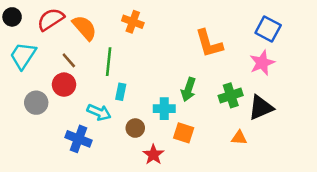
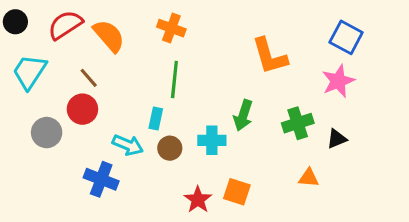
green line: (109, 62) -> (174, 79), moved
black triangle: (261, 107) -> (337, 139), size x0.6
brown circle: (135, 128) -> (170, 148), moved
orange square: (184, 133) -> (237, 192), moved

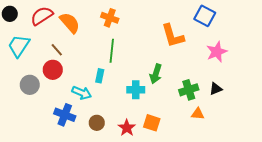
blue square: (346, 37) -> (205, 16), moved
green cross: (298, 123) -> (189, 90), moved
brown circle: (170, 148) -> (97, 123), moved

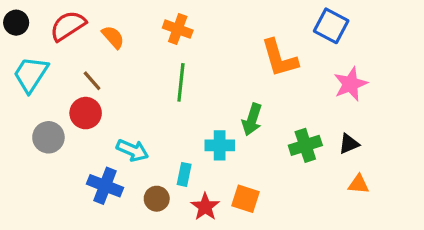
orange semicircle: (70, 23) -> (113, 37), size x0.7
cyan rectangle: (100, 76) -> (184, 174), moved
orange triangle: (198, 114) -> (359, 184), moved

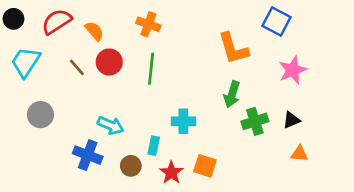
red circle: (86, 113) -> (109, 62), moved
green arrow: (252, 120) -> (232, 94), moved

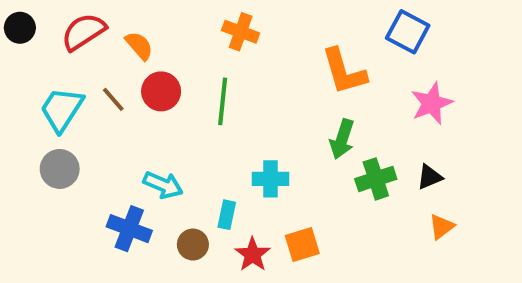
orange cross: (148, 24) -> (241, 32), moved
cyan trapezoid: (26, 62) -> (62, 109), moved
orange triangle: (299, 154) -> (441, 227), turned -42
orange square: (205, 166) -> (302, 245), turned -35

